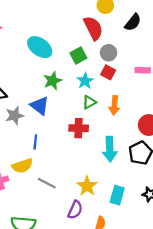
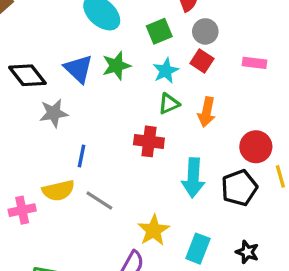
blue triangle: (40, 106) -> (78, 69), moved
gray line: (47, 183) -> (99, 200), moved

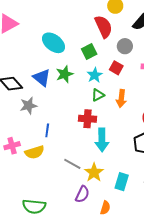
gray circle: (205, 31) -> (125, 46), moved
cyan arrow: (193, 178) -> (102, 140), moved
gray line: (99, 200) -> (72, 164), moved
pink cross: (22, 210) -> (12, 146), moved

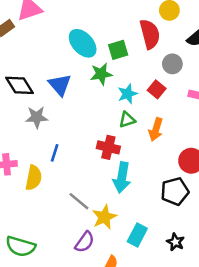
green square: (89, 52) -> (118, 50), moved
green star: (65, 74) -> (101, 74), moved
yellow semicircle: (35, 152) -> (34, 178), turned -72

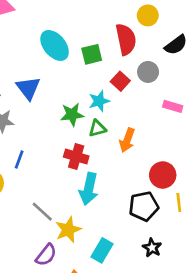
green star: (101, 74) -> (72, 115), moved
red square: (157, 89) -> (120, 81), moved
black star: (175, 242) -> (152, 248), moved

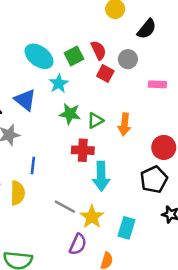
red semicircle: (126, 39) -> (98, 50), moved, size x0.7
cyan star: (99, 101) -> (59, 83), moved
green star: (72, 115) -> (70, 114), turned 30

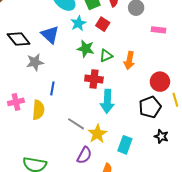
red square: (105, 73) -> (103, 24), moved

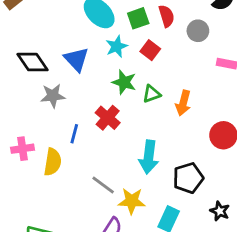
red cross: (94, 79) -> (108, 118), moved, turned 30
black pentagon: (150, 107) -> (188, 178), moved
yellow star: (97, 134) -> (132, 201), turned 30

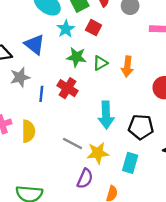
blue line: (74, 134) -> (41, 94), moved
black pentagon: (188, 178) -> (141, 127), turned 30

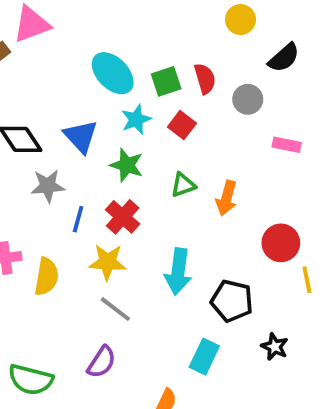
green star: (76, 57) -> (127, 165), moved
yellow star: (98, 153) -> (107, 262), moved
purple semicircle: (85, 179) -> (102, 362), moved

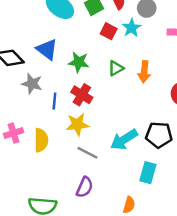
cyan star: (136, 119) -> (131, 28), moved
gray star: (48, 186) -> (32, 84), turned 30
cyan arrow: (178, 271) -> (124, 140), moved, turned 60

